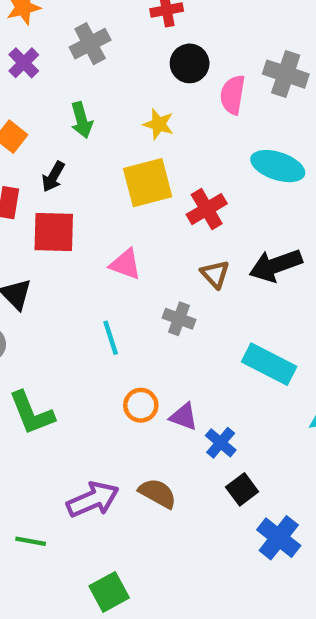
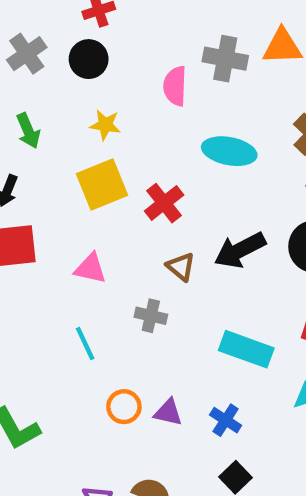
black circle: (190, 63) -> (89, 59), moved
blue cross: (221, 443) -> (226, 420), moved

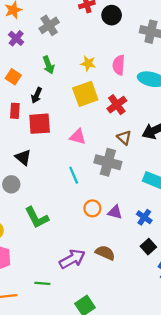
black circle: (89, 59) -> (112, 15), moved
pink semicircle: (175, 86) -> (119, 65), moved
gray cross: (151, 316) -> (108, 162), size x1.6

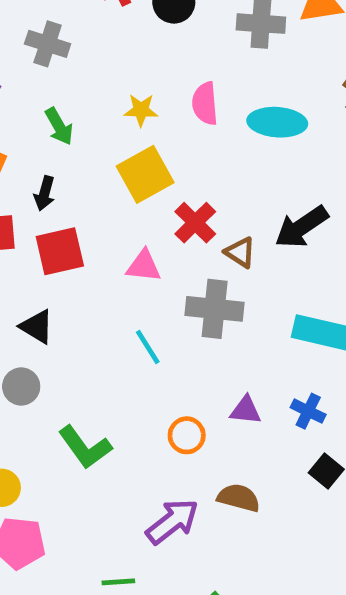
gray cross: (49, 25) -> (48, 44), turned -30
red cross: (117, 105) -> (195, 223), moved
orange circle: (92, 208) -> (187, 435), moved

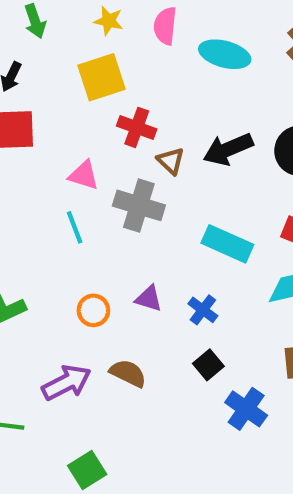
red cross: (195, 223) -> (137, 127), turned -36
pink triangle: (144, 266) -> (84, 175), moved

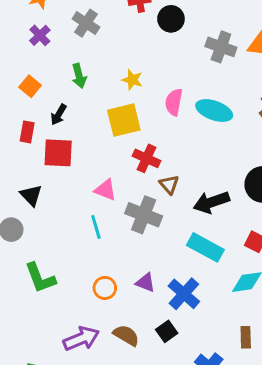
pink semicircle: (165, 26) -> (174, 102), moved
black arrow: (228, 149) -> (211, 202), moved
blue cross: (203, 310) -> (184, 294), size x1.5
black square: (208, 365) -> (167, 331), moved

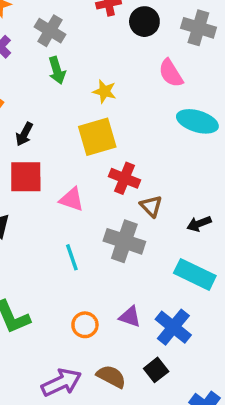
gray cross: (221, 47) -> (198, 28), moved
green arrow: (79, 76) -> (57, 70), moved
pink semicircle: (174, 102) -> (171, 73), moved, turned -40
pink triangle: (105, 190) -> (72, 199), moved
black arrow: (211, 202) -> (199, 224), size x0.6

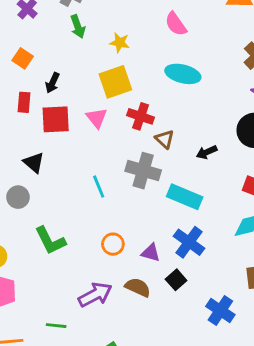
cyan ellipse: (197, 121) -> (183, 74), moved
pink triangle: (72, 199) -> (97, 118), moved, turned 35
cyan rectangle: (195, 274) -> (185, 197), moved
purple triangle: (130, 317) -> (151, 253), moved

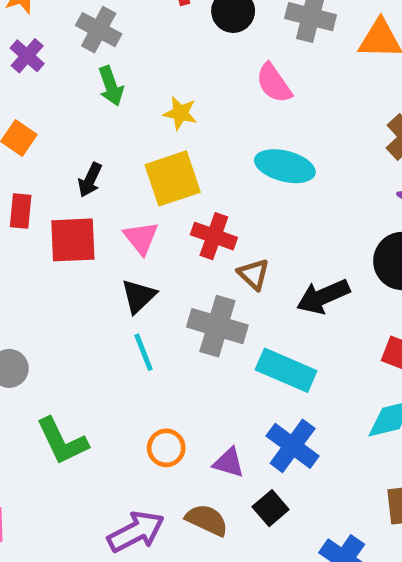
black arrow: (52, 83) -> (90, 180), moved
black arrow: (207, 152) -> (323, 297), size x1.5
black triangle: (34, 163) -> (139, 296), moved, turned 35

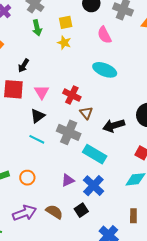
yellow square: (173, 178) -> (66, 22), moved, size x0.6
cyan line: (143, 352) -> (37, 139), turned -49
orange circle: (166, 448) -> (27, 178), moved
purple triangle: (229, 463) -> (68, 180), moved, turned -48

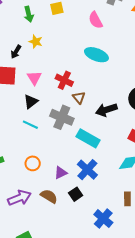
yellow star: (64, 43) -> (36, 42), moved
orange circle: (27, 178) -> (33, 163), moved
purple triangle: (68, 180) -> (61, 173), moved

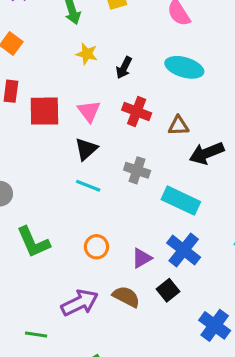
black arrow: (16, 52) -> (124, 68), moved
brown triangle: (79, 98) -> (178, 126), moved, turned -48
gray cross: (62, 117) -> (137, 170), size x0.7

